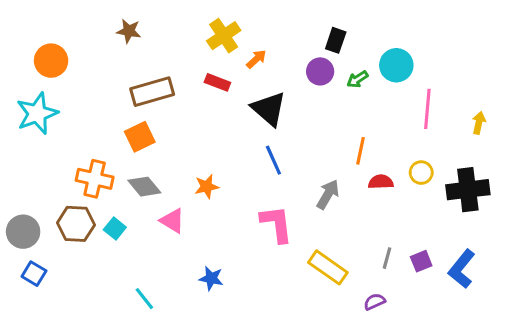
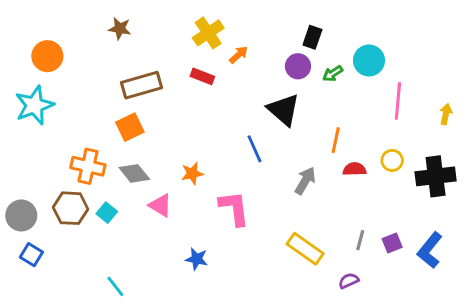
black triangle: (269, 109) -> (283, 110), moved
pink L-shape: (277, 224) -> (234, 208), moved
cyan line: (144, 299) -> (115, 286), moved

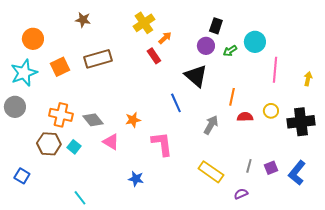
red rectangle: (202, 76) -> (154, 56), moved, turned 35
orange square: (130, 127) -> (60, 67), moved
gray circle: (21, 215) -> (15, 107), moved

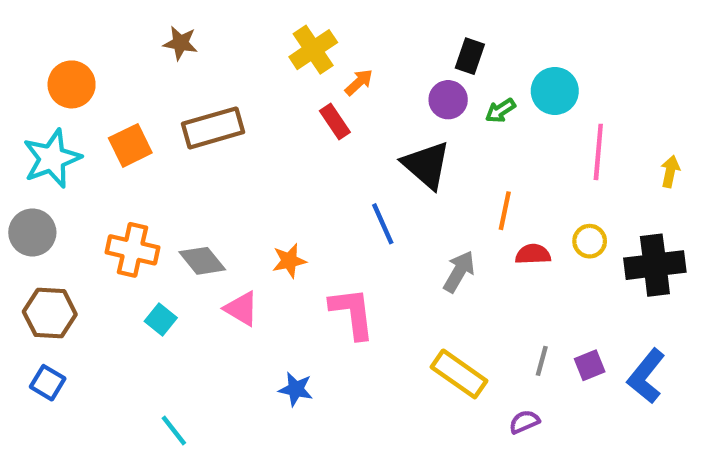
brown hexagon: (49, 144) -> (50, 313), moved

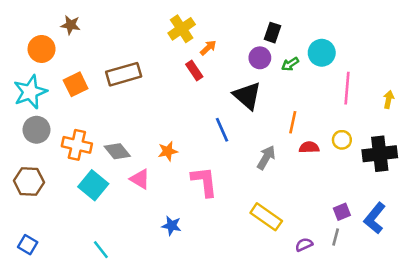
brown star: (180, 43) -> (71, 25), moved
gray circle: (32, 232) -> (36, 130), moved
cyan square: (161, 320) -> (93, 185), size x1.6
gray line: (542, 361) -> (336, 237), moved
blue square: (48, 383) -> (28, 245), moved

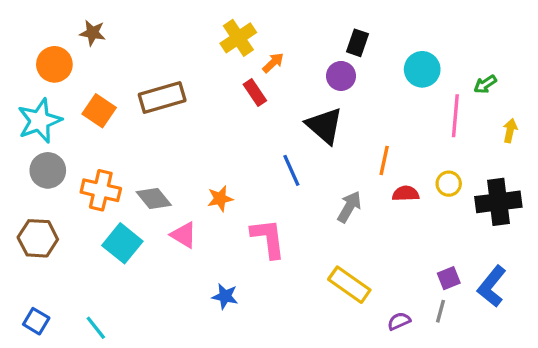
green arrow: (290, 64) -> (485, 84), moved
orange square: (76, 84) -> (99, 111), turned -30
cyan line: (101, 250) -> (96, 328), moved

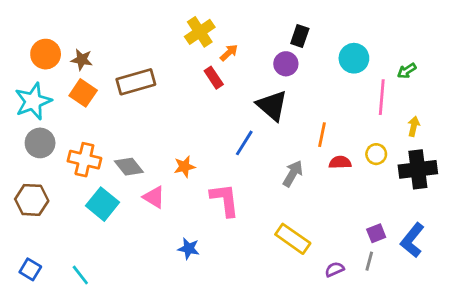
brown star: (93, 33) -> (82, 60), moved
yellow arrow: (510, 131) -> (414, 126), moved
blue line: (291, 170) -> (244, 143), turned 56

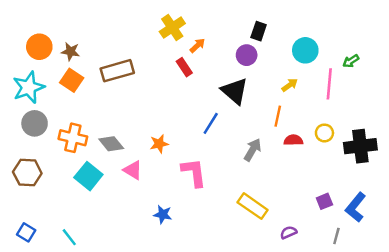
yellow arrow: (414, 126) -> (290, 85), moved, turned 42
gray line: (369, 261) -> (336, 236), moved

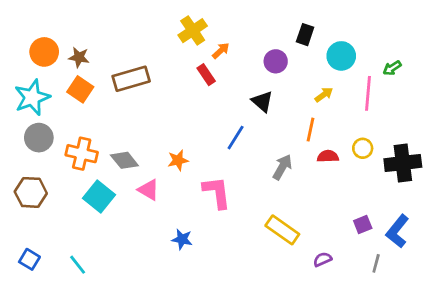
black rectangle: (259, 31) -> (305, 35), moved
black triangle: (235, 91) -> (262, 101), size x0.7

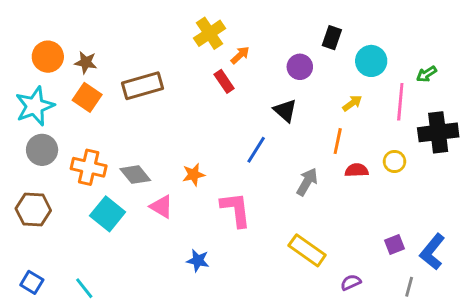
black cross: (403, 163) -> (438, 132), moved

